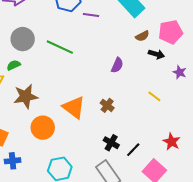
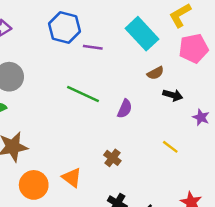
pink pentagon: (171, 32) -> (194, 48), moved
green line: (60, 47) -> (83, 94), moved
orange triangle: (74, 107) -> (72, 178), moved, size x0.7

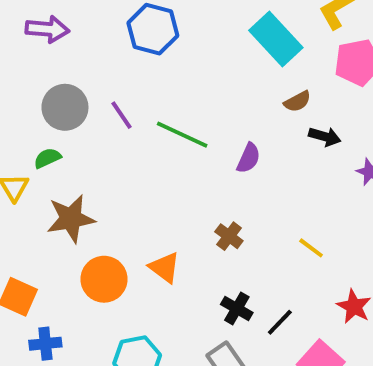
purple line: (93, 47) -> (122, 115), moved, turned 48
yellow line: (170, 147) -> (311, 248), moved

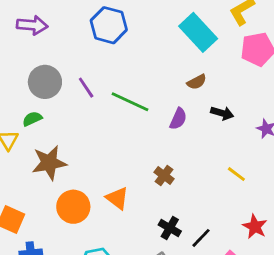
brown semicircle: (297, 101) -> (197, 82), moved
black arrow: (325, 137) -> (222, 113), moved
yellow line: (311, 248) -> (236, 174), moved

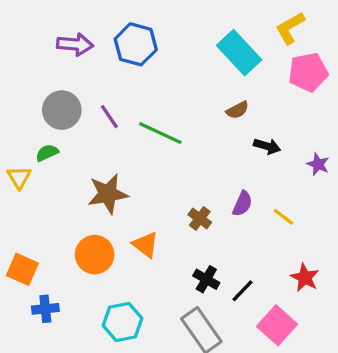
purple arrow: (32, 25) -> (75, 44), moved
purple semicircle: (178, 119) -> (242, 204), moved
brown star: (49, 163) -> (108, 194), moved

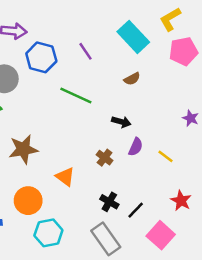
blue hexagon: (136, 44) -> (41, 57), moved
purple line: (109, 117) -> (85, 51), moved
black arrow: (267, 146) -> (121, 122), moved
brown star: (108, 194) -> (23, 149), moved
orange circle: (95, 255) -> (28, 201), moved

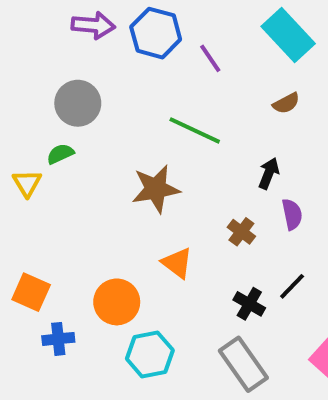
blue hexagon: (41, 57) -> (156, 33), moved
black arrow: (121, 122) -> (269, 173), turned -84
purple semicircle: (136, 147) -> (292, 214), turned -36
brown star: (23, 149) -> (156, 189), moved
black line: (136, 210) -> (292, 286), moved

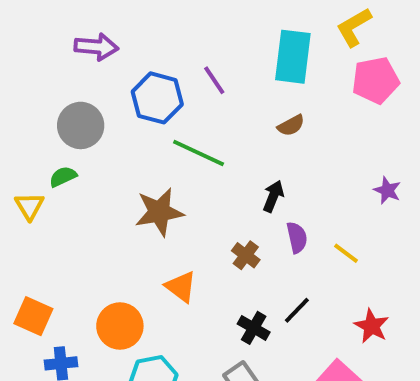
blue hexagon: (156, 33) -> (157, 98), moved
cyan rectangle: (288, 35) -> (293, 57), turned 50

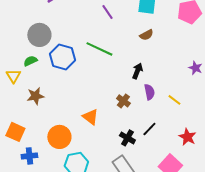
blue hexagon: (157, 98) -> (62, 57), moved
brown star: (159, 212) -> (35, 96), moved, size x0.7

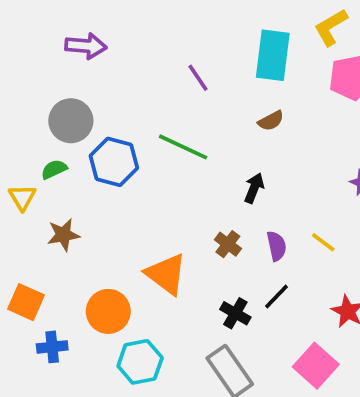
purple semicircle: (149, 92) -> (277, 246), moved
orange triangle: (90, 117) -> (166, 274), size x1.4

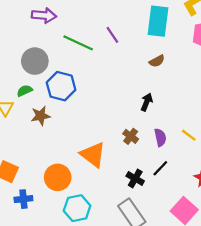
green line: (183, 147) -> (78, 43), moved
brown star: (63, 235) -> (41, 116), moved

